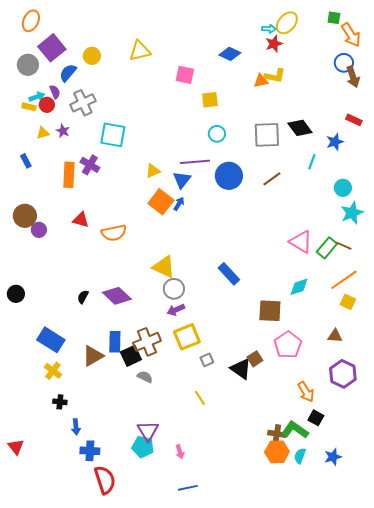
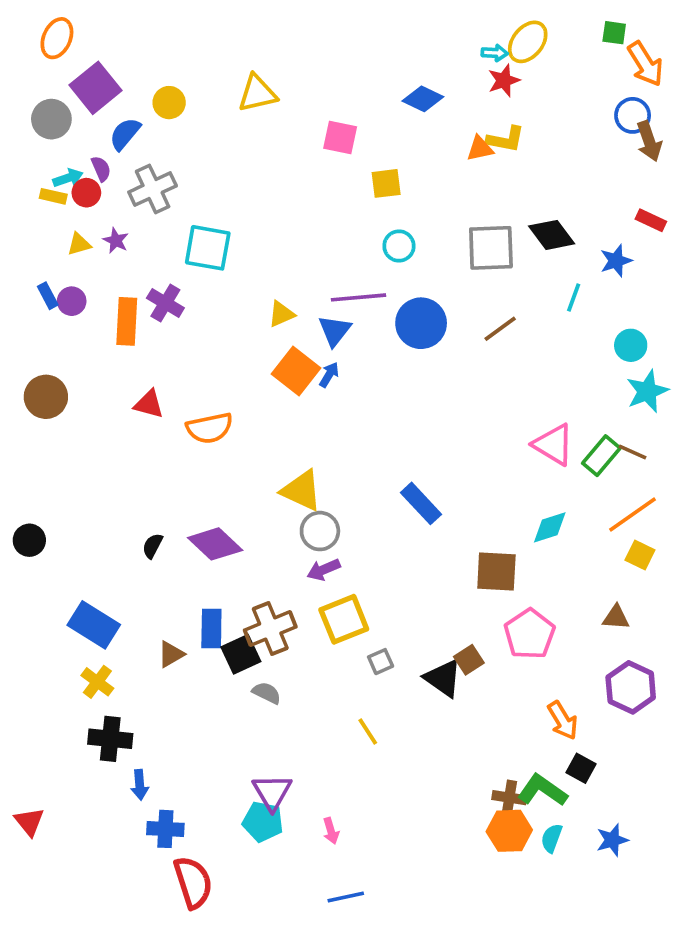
purple circle: (39, 230) -> (72, 301), moved
brown triangle: (93, 356) -> (171, 654), size x0.7
black cross: (60, 402) -> (110, 739), size x1.6

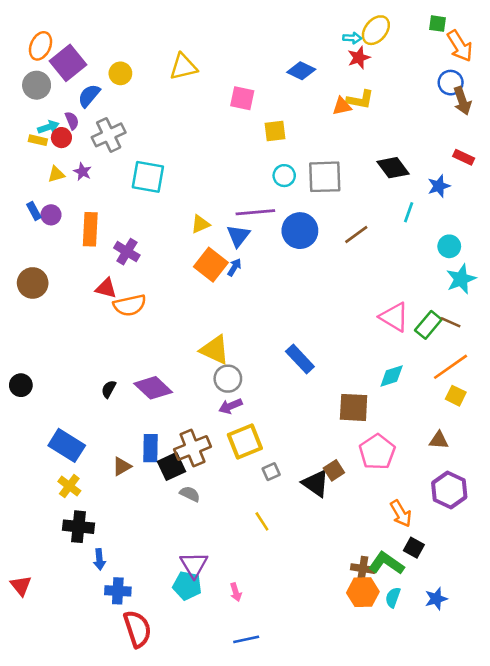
orange ellipse: (57, 38) -> (40, 46), moved
gray square: (491, 248) -> (325, 177), moved
purple cross: (165, 303) -> (127, 252), moved
orange semicircle: (210, 428) -> (130, 305), moved

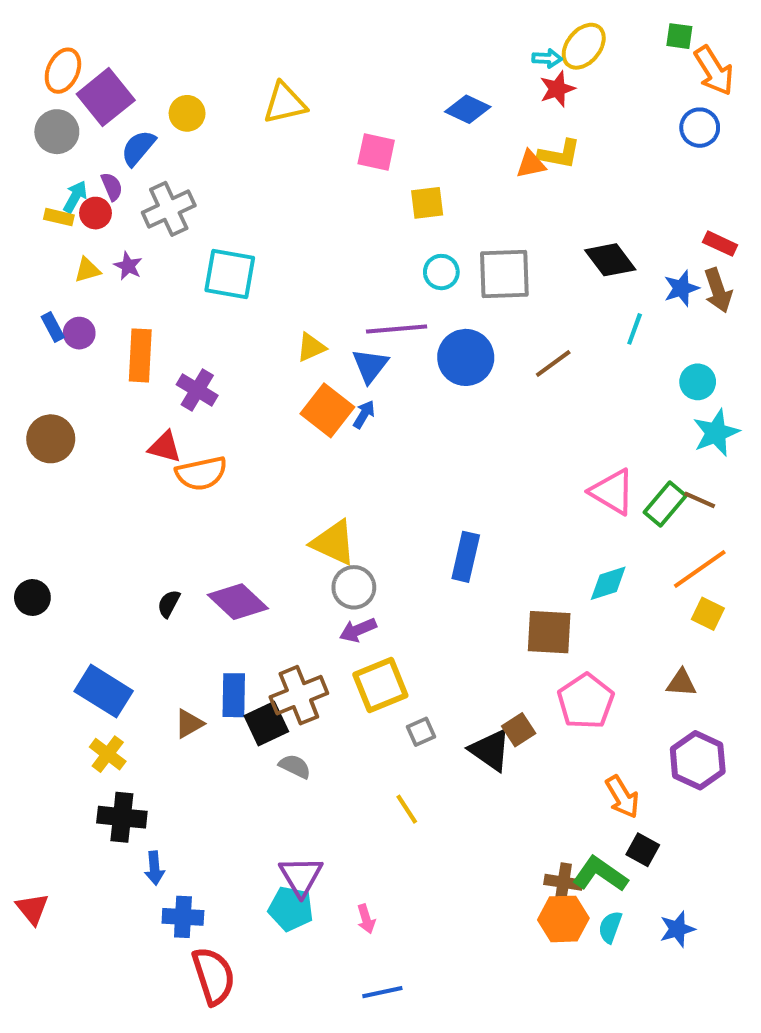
brown arrow: (462, 101) -> (718, 290), moved
cyan arrow: (48, 127) -> (75, 197), turned -42
blue rectangle: (300, 359) -> (466, 557), turned 56

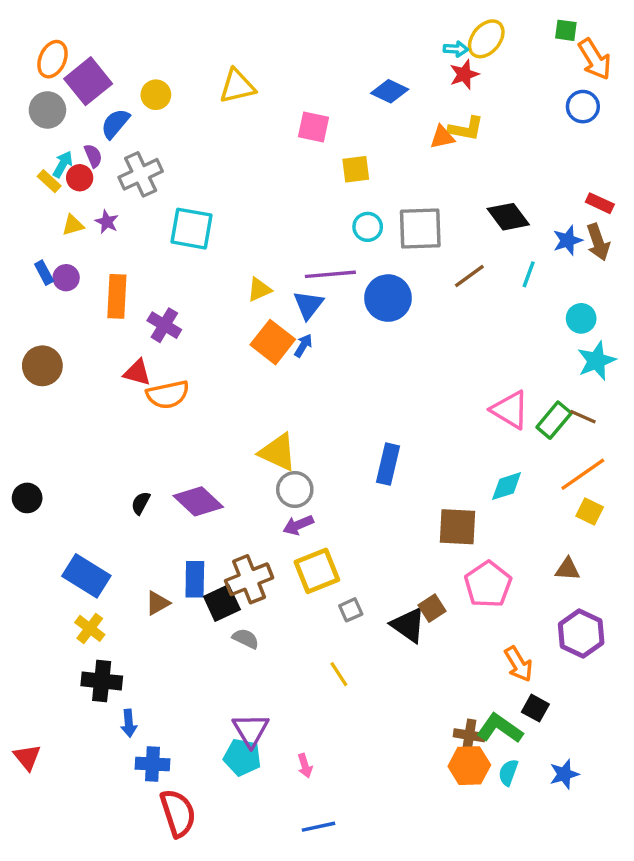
yellow rectangle: (59, 217) -> (49, 181), turned 30
brown line: (553, 364) -> (469, 276), moved

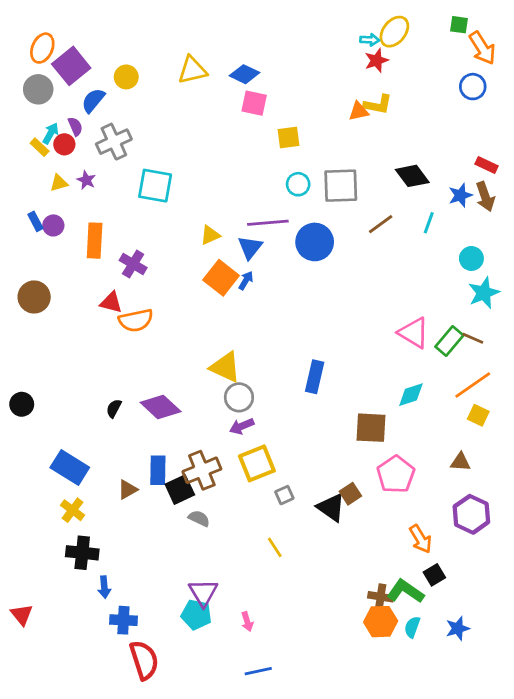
blue diamond: (390, 91) -> (244, 74), moved
black square: (535, 708) -> (434, 575), turned 30

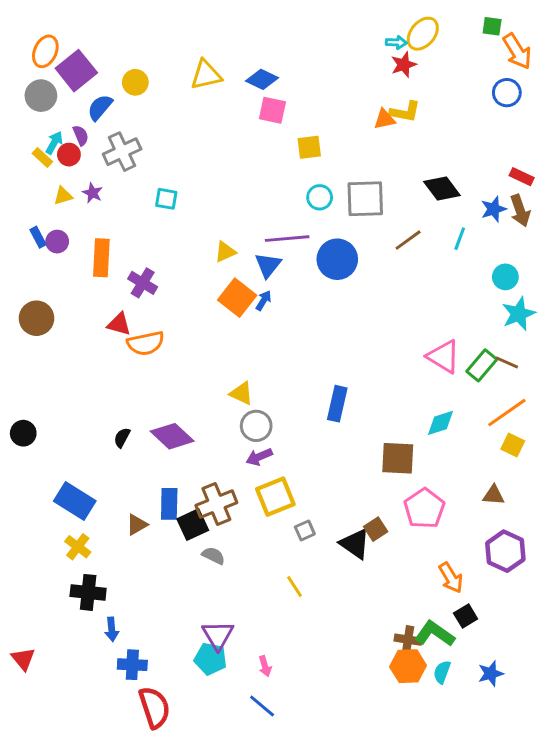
cyan square: (155, 186) -> (166, 199), size x0.6
yellow triangle: (225, 367) -> (241, 393), size x0.7
blue line: (258, 671) -> (262, 706), moved, turned 52

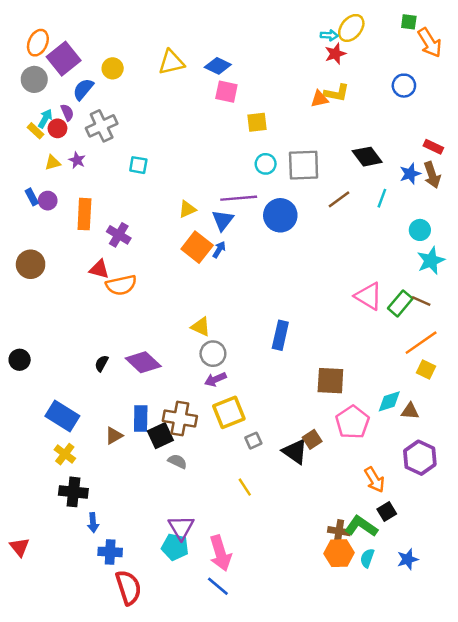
blue circle: (507, 93) -> (404, 86), moved
cyan diamond: (440, 423) -> (389, 401), moved
brown cross: (216, 504) -> (180, 419), turned 32
pink arrow: (265, 666) -> (220, 553), size x2.0

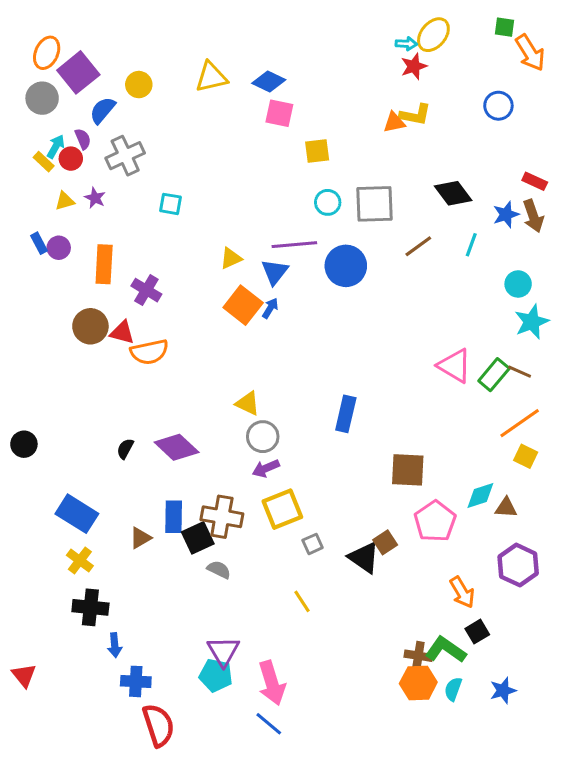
brown circle: (31, 264) -> (90, 326), moved

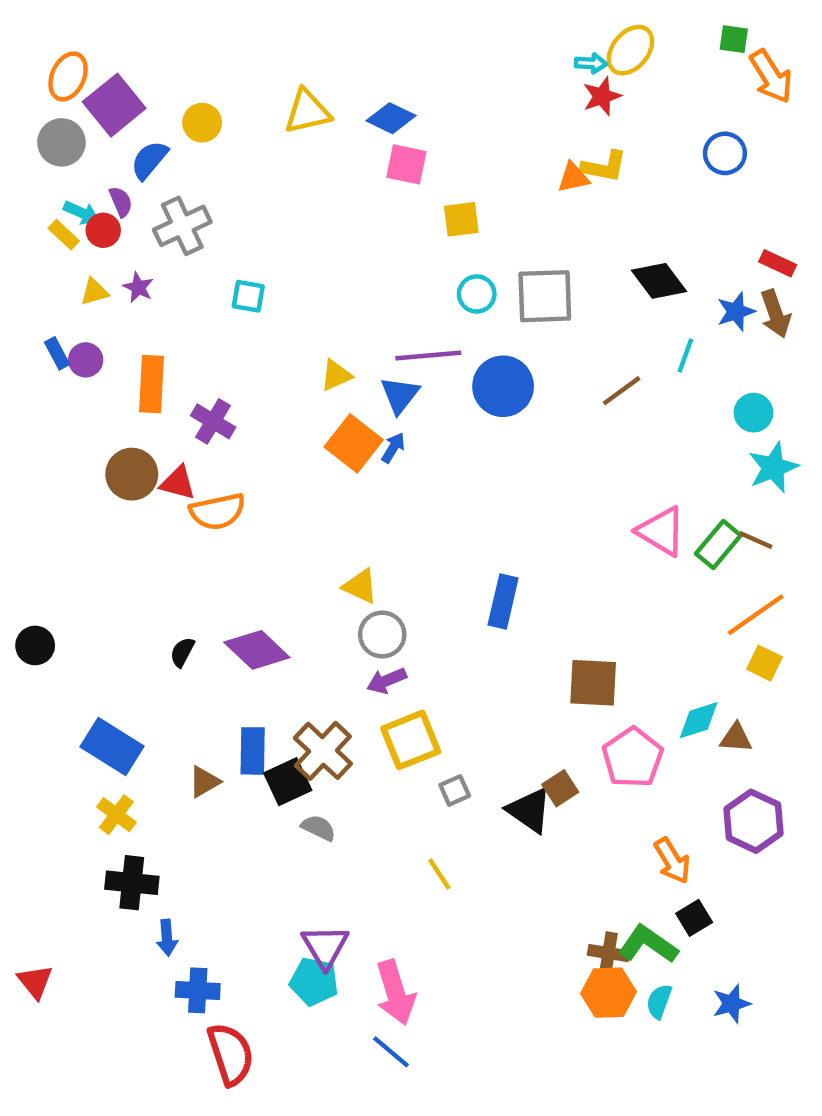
cyan arrow: (56, 146) -> (81, 213), turned 85
brown line: (418, 246) -> (622, 391), moved
brown cross: (222, 517) -> (323, 751), turned 33

